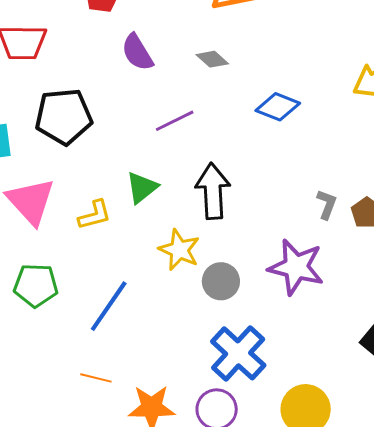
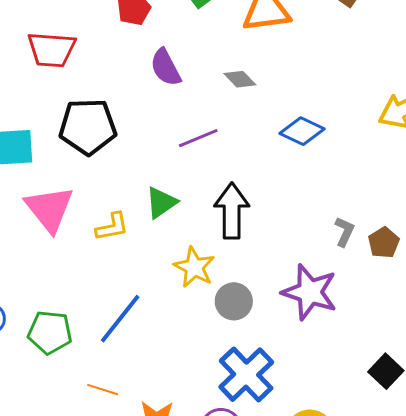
green pentagon: (36, 285) -> (50, 332), moved

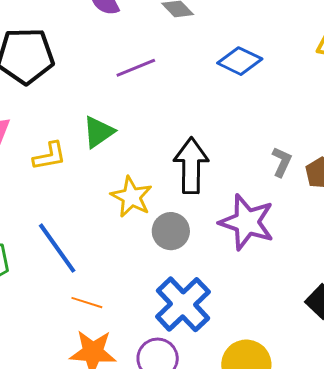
black arrow: (232, 211) -> (191, 166), moved
blue line: (120, 319) -> (57, 248), turned -74
orange line: (103, 390) -> (87, 303), moved

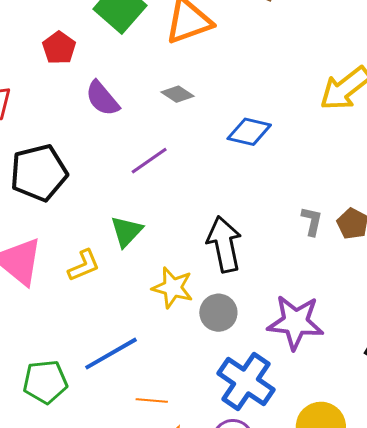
purple star: (247, 222) -> (295, 322), moved
blue line: (57, 248) -> (111, 354), turned -72

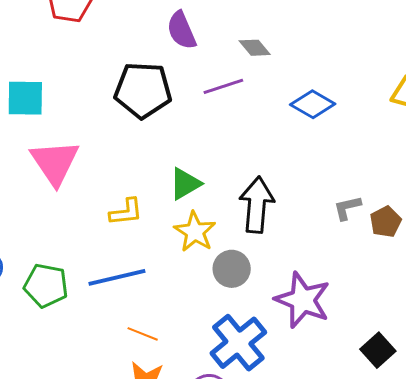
purple line: (149, 161) -> (223, 86), moved
black pentagon: (39, 173) -> (143, 90), moved
gray L-shape: (312, 221) -> (347, 208), turned -132
green triangle: (127, 231) -> (185, 184), moved
yellow L-shape: (84, 265) -> (126, 212), moved

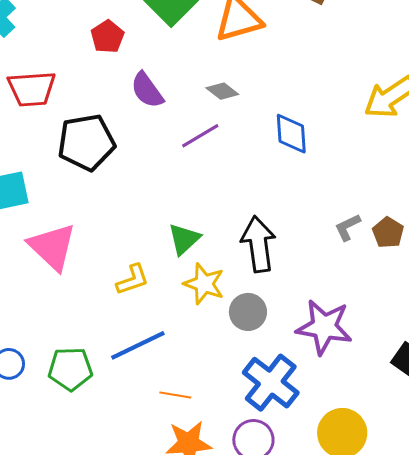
black pentagon: (143, 90) -> (86, 142), moved
blue diamond: (313, 104) -> (291, 134), turned 69

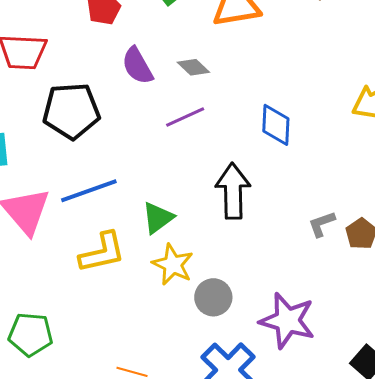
gray diamond: (222, 91) -> (193, 67), moved
black arrow: (259, 244) -> (233, 191), moved
yellow L-shape: (133, 280) -> (102, 252), size x1.4
blue line: (138, 345) -> (89, 191), moved

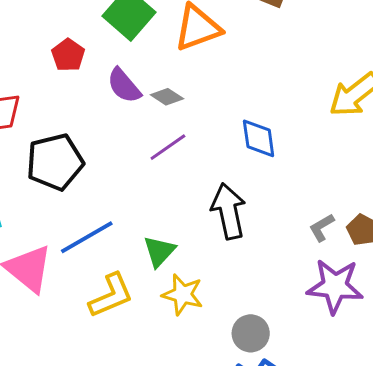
purple semicircle: (137, 66) -> (124, 86), moved
gray circle: (213, 297) -> (251, 333), moved
purple star: (287, 321) -> (335, 286), moved

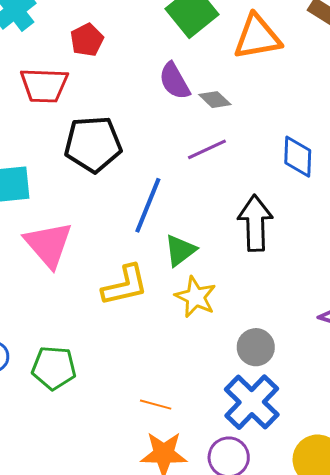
red pentagon: (68, 55) -> (87, 40), moved
blue line: (87, 237) -> (148, 205), moved, turned -48

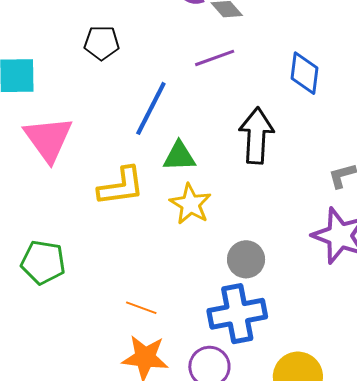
black pentagon: (93, 144) -> (102, 43), size x0.6
green triangle: (180, 250) -> (179, 156), turned 30
blue cross: (252, 402) -> (237, 314), turned 30

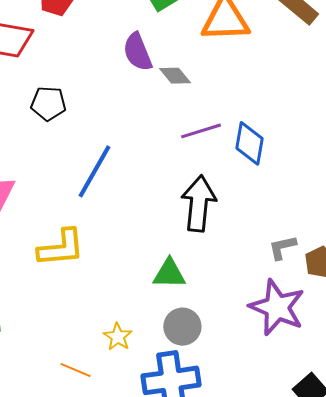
purple line: (215, 58) -> (201, 131), moved
green triangle: (179, 156) -> (169, 274), moved
yellow star: (190, 204) -> (118, 337), moved, size x0.7

